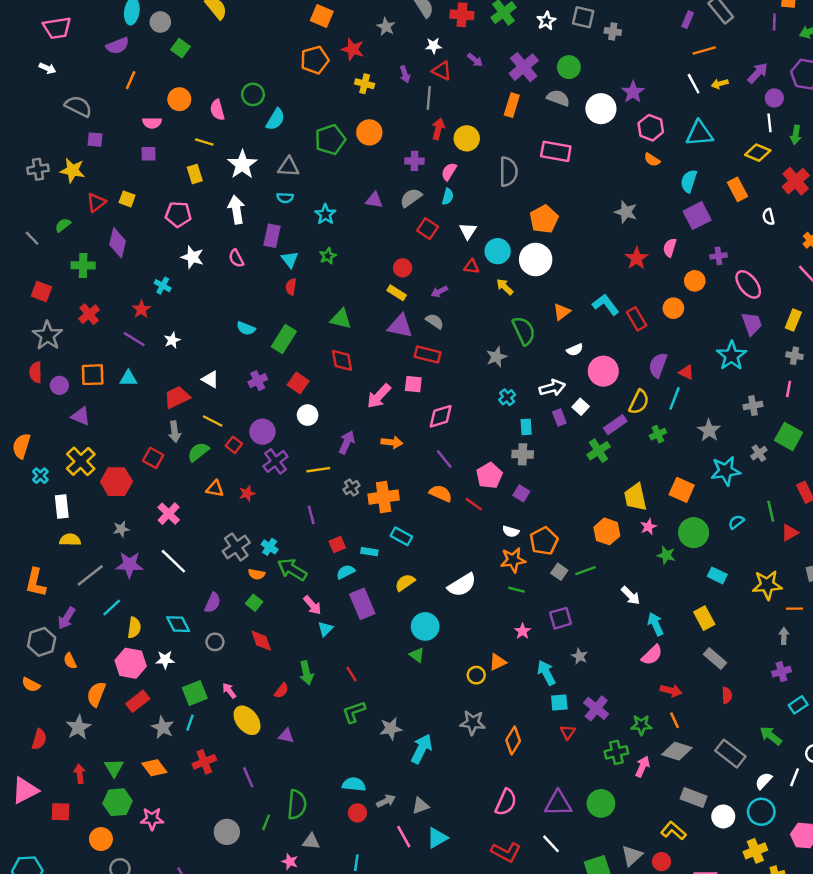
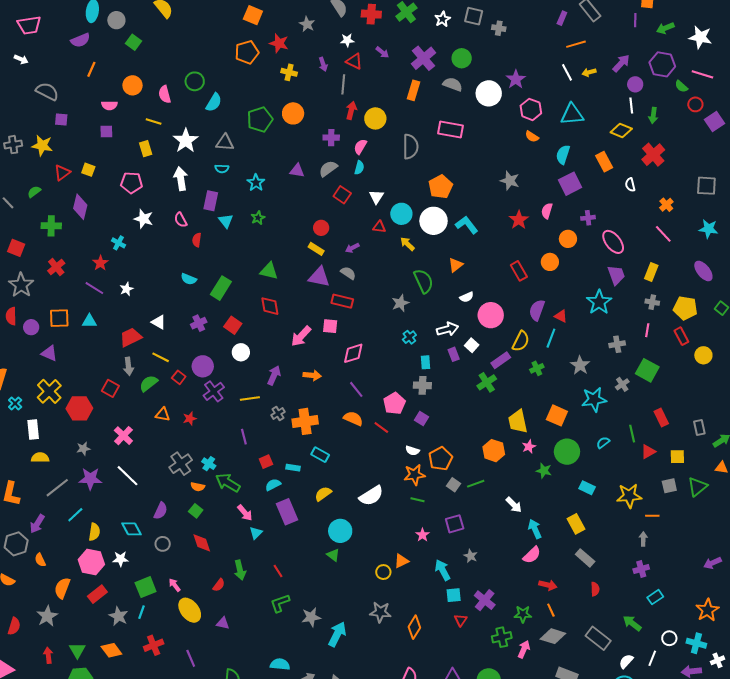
red semicircle: (291, 287) -> (197, 240), moved
cyan L-shape: (606, 305) -> (467, 225), moved

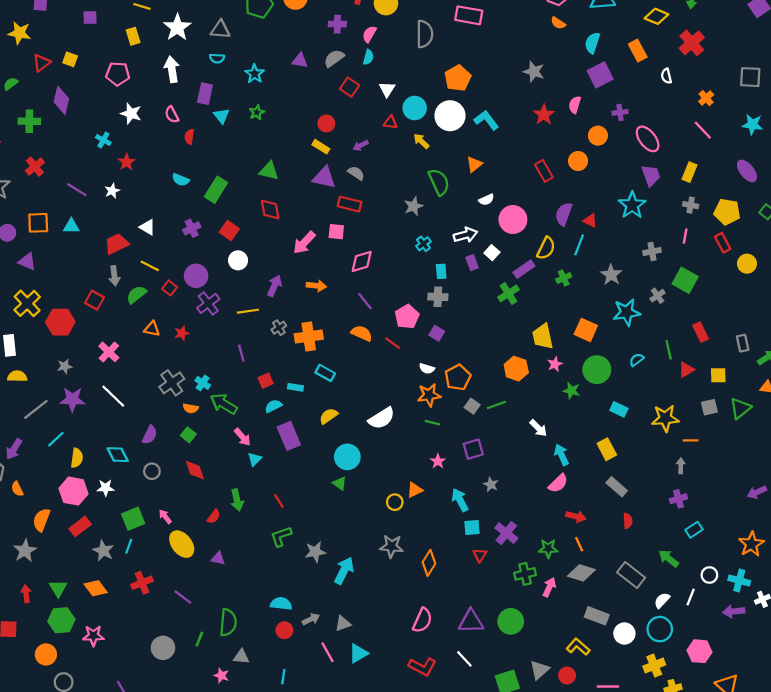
red star: (100, 263) -> (127, 162), moved
purple line: (191, 658) -> (183, 597), turned -30

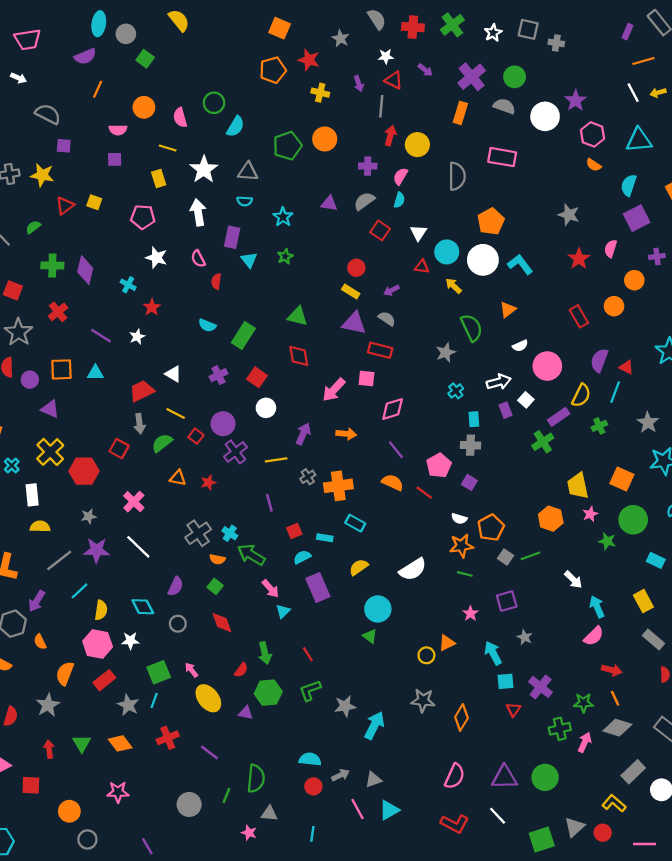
purple diamond: (61, 100) -> (85, 270), moved
gray rectangle: (597, 616) -> (633, 772), turned -65
green hexagon: (61, 620) -> (268, 693), moved

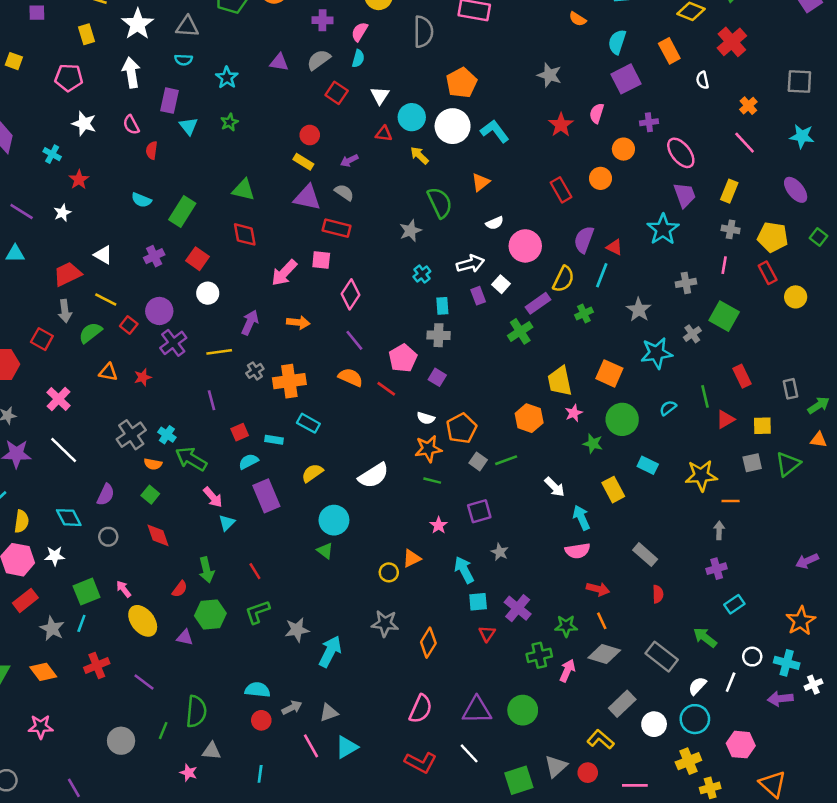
pink diamond: (393, 409) -> (351, 294), turned -40
yellow rectangle: (643, 601) -> (613, 490), moved
pink semicircle: (594, 636) -> (578, 551), turned 35

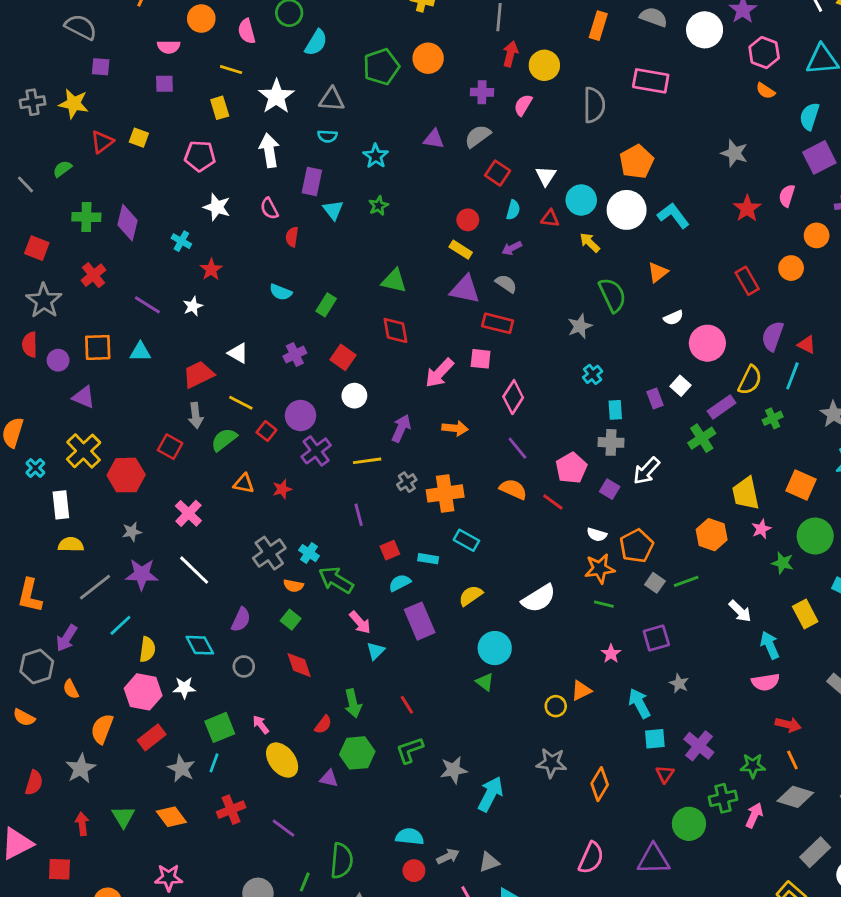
cyan semicircle: (358, 58) -> (513, 210), moved
green rectangle: (182, 212) -> (326, 305), size x0.7
white arrow: (470, 264) -> (646, 471), moved, turned 148
green circle: (523, 710) -> (689, 824), moved

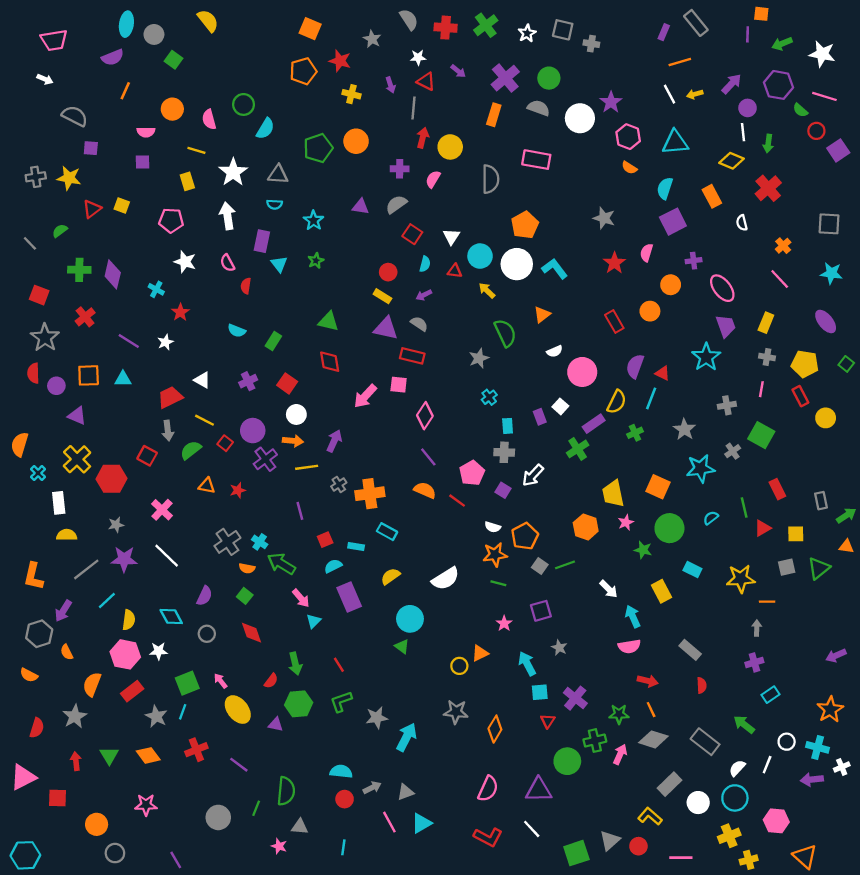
orange arrow: (455, 428) -> (293, 441), moved

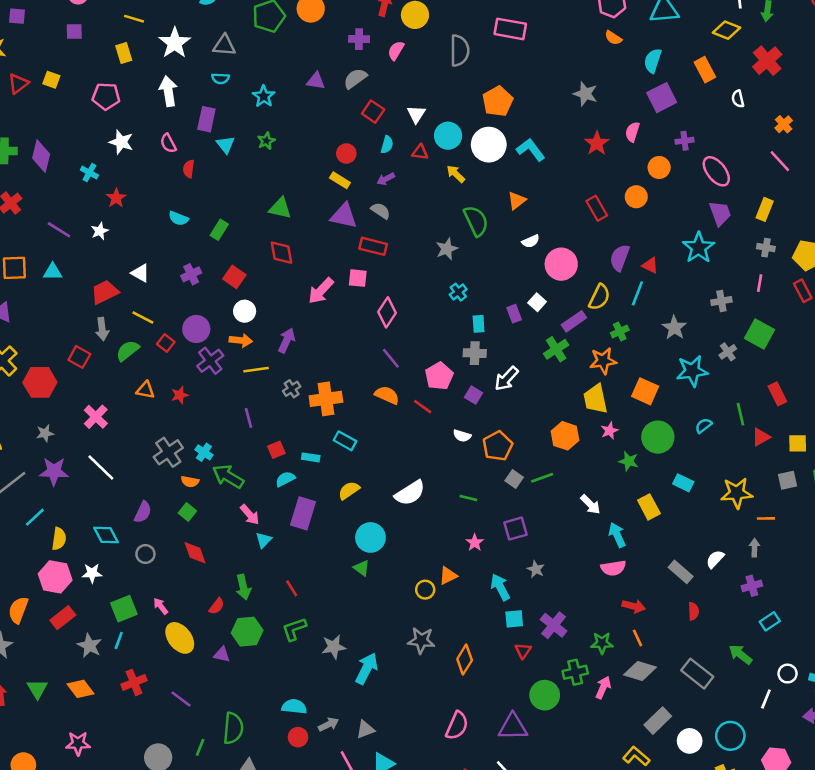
orange star: (495, 555) -> (603, 361), moved
purple rectangle: (349, 597) -> (303, 513), turned 40
white semicircle: (737, 768) -> (715, 559), moved

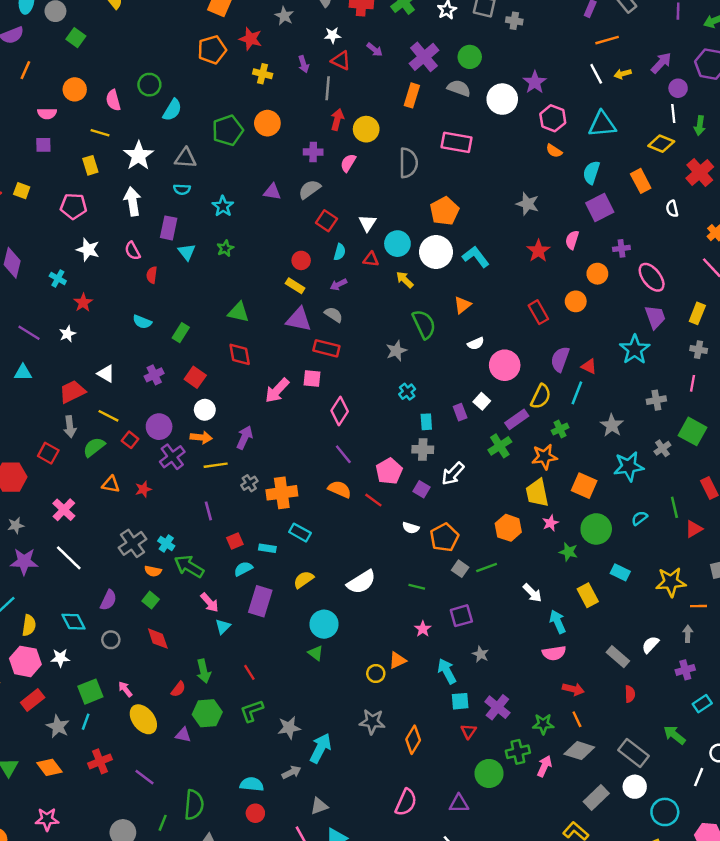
gray arrow: (329, 724) -> (291, 772), moved
purple triangle: (513, 727) -> (459, 804), size x0.7
white circle: (690, 741) -> (635, 787), moved

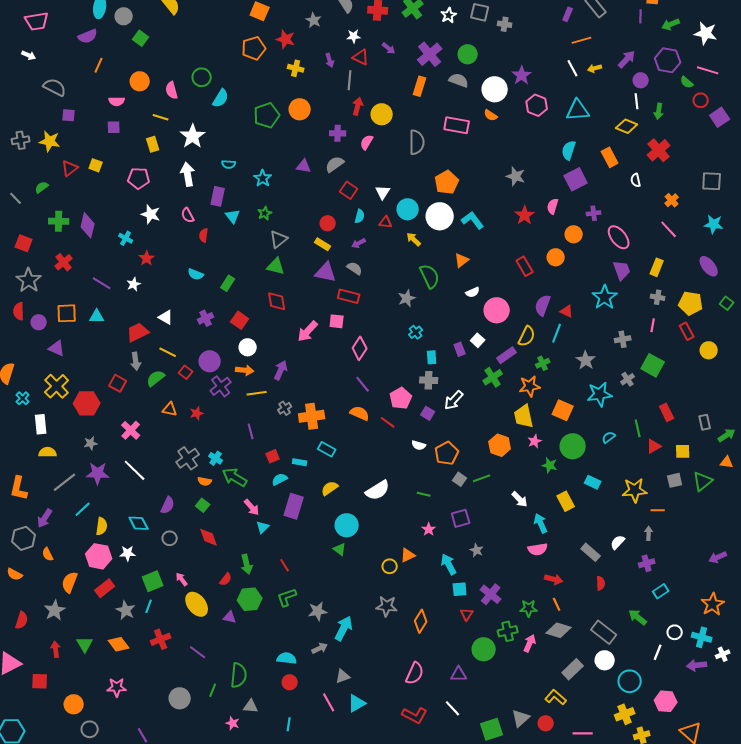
orange semicircle: (554, 151) -> (491, 115), moved
gray triangle: (186, 158) -> (279, 239), moved, turned -42

